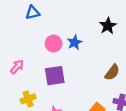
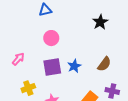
blue triangle: (33, 13) -> (45, 10), moved
blue star: (75, 42) -> (74, 66), moved

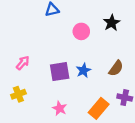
pink circle: (51, 38) -> (81, 31), moved
yellow cross: (28, 88) -> (18, 94), moved

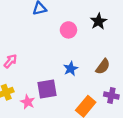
purple square: (60, 72) -> (47, 89), moved
pink star: (60, 108) -> (28, 102), moved

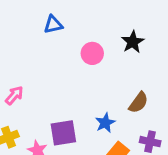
blue star: (71, 69) -> (105, 123), moved

